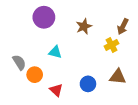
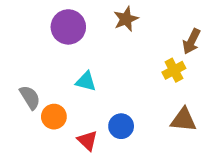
brown star: (84, 26) -> (126, 19), moved
blue circle: (88, 84) -> (121, 126), moved

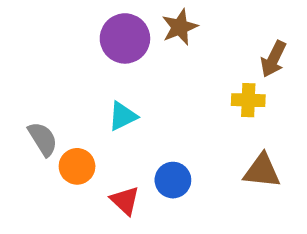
purple circle: (68, 27) -> (125, 38), moved
yellow cross: (174, 70) -> (248, 100), turned 30
cyan triangle: (86, 81) -> (123, 116), turned -40

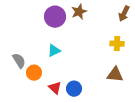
brown arrow: (273, 59) -> (124, 14), moved
yellow cross: (248, 100) -> (117, 44), moved
blue circle: (173, 180) -> (74, 89), moved

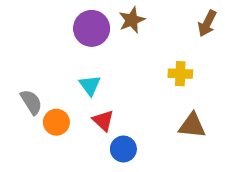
yellow cross: (117, 44) -> (180, 74), moved
cyan triangle: (54, 51) -> (90, 85), turned -40
red triangle: (55, 88) -> (103, 121), moved

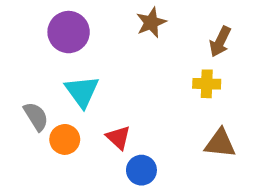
brown arrow: (207, 23) -> (220, 42), moved
purple circle: (92, 28) -> (69, 32), moved
cyan triangle: (90, 85) -> (82, 91), moved, size x1.4

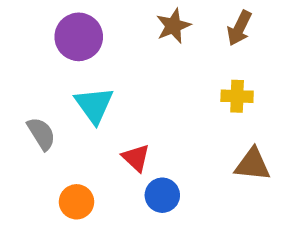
brown arrow: (220, 42) -> (239, 28), moved
orange circle: (65, 139) -> (77, 202), moved

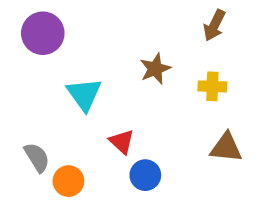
brown star: (173, 26) -> (155, 69), moved
purple circle: (79, 37) -> (43, 33), moved
gray semicircle: (41, 134) -> (37, 157), moved

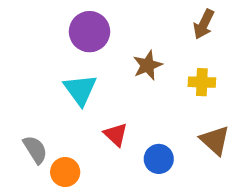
purple circle: (43, 33) -> (89, 32), moved
brown triangle: (226, 148) -> (215, 140), turned 36
blue circle: (145, 175) -> (159, 159), moved

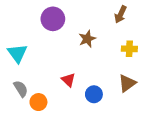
yellow cross: (202, 82) -> (129, 49), moved
cyan triangle: (80, 90) -> (17, 53), moved
brown triangle: (215, 140) -> (127, 83), turned 42

